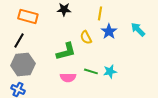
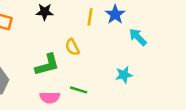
blue star: (109, 31) -> (115, 14), moved
cyan star: (110, 71) -> (124, 75), moved

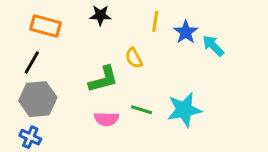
blue star: (115, 14) -> (186, 32), moved
cyan star: (124, 75) -> (184, 110), moved, size x1.6

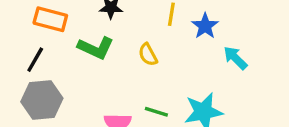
cyan arrow: (213, 46) -> (235, 58), moved
green L-shape: (103, 79) -> (96, 48), moved, turned 40

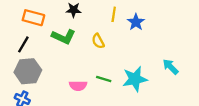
cyan arrow: (235, 58) -> (170, 67), moved

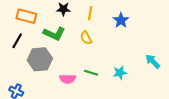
yellow line: (114, 14) -> (90, 13), moved
gray hexagon: (28, 71) -> (40, 59), moved
cyan star: (135, 79) -> (120, 73), size x0.6

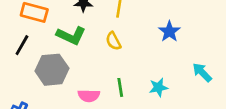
blue star: (121, 20) -> (169, 31), moved
green line: (91, 73) -> (120, 87), turned 64

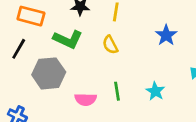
cyan star: (158, 87) -> (155, 91), turned -30

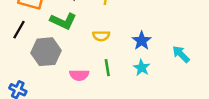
blue star: (166, 35) -> (142, 41), moved
yellow semicircle: (110, 45) -> (101, 36), moved, turned -63

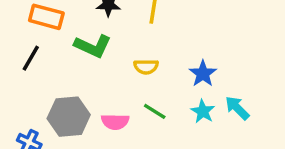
gray hexagon: (46, 52) -> (69, 117), moved
cyan arrow: (181, 54) -> (237, 108), moved
green line: (107, 68) -> (155, 111), turned -49

